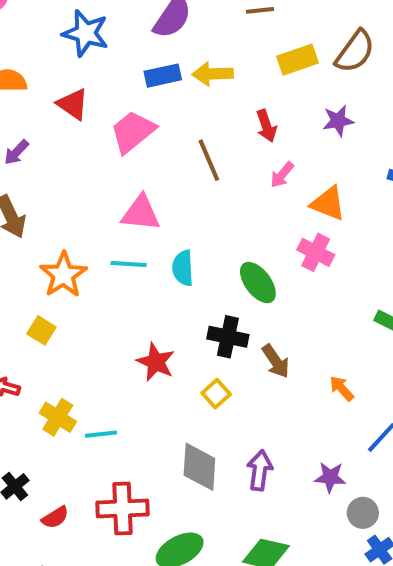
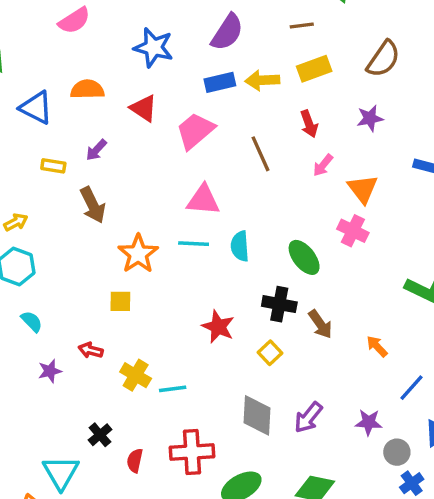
yellow rectangle: (298, 60) -> (314, 69), moved
orange triangle: (328, 203) -> (363, 189), turned 32
yellow square: (41, 330) -> (120, 301), turned -30
purple arrow: (260, 470) -> (308, 417), turned -148
red semicircle: (55, 517) -> (135, 461), turned 135

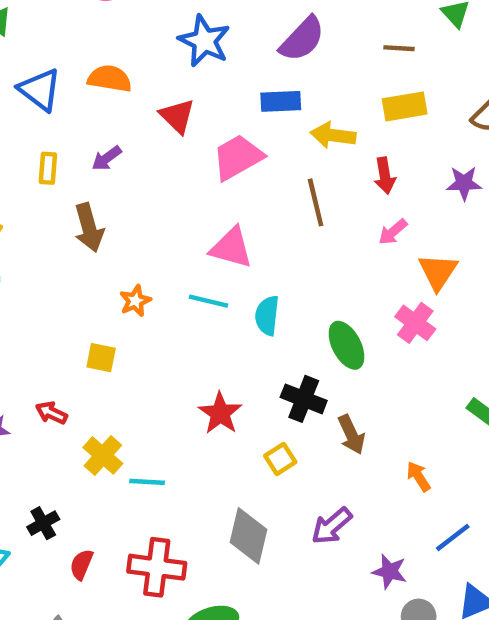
yellow arrow: (262, 80) -> (333, 135), moved
yellow rectangle: (53, 166) -> (48, 168), turned 75
orange star: (138, 254) -> (135, 301), size x0.6
purple arrow: (308, 417) -> (332, 526), moved

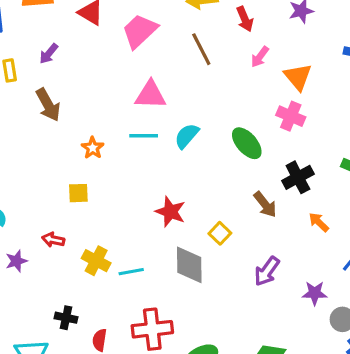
cyan semicircle: (267, 316) -> (187, 136), turned 48
black cross: (304, 399) -> (298, 177), moved, turned -36
black cross: (43, 523) -> (66, 318), turned -35
gray diamond: (249, 536) -> (189, 265), moved

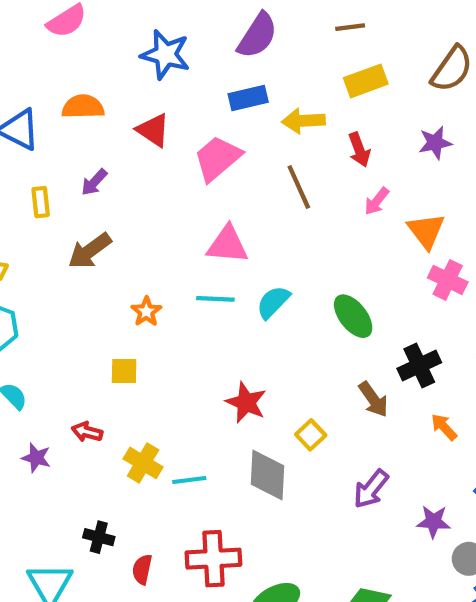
brown arrow: (48, 105) -> (90, 251), turned 80
pink cross: (291, 116) -> (448, 280), moved
purple star: (16, 261) -> (36, 458), turned 30

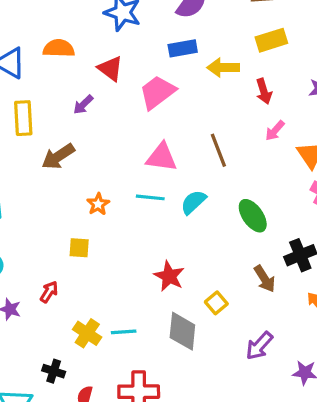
purple arrow: (94, 182) -> (83, 105), moved
brown line: (299, 187) -> (218, 150), moved
yellow rectangle: (41, 202) -> (23, 118), size x1.5
red arrow: (87, 432) -> (49, 292), turned 105
yellow cross: (143, 463) -> (87, 333), moved

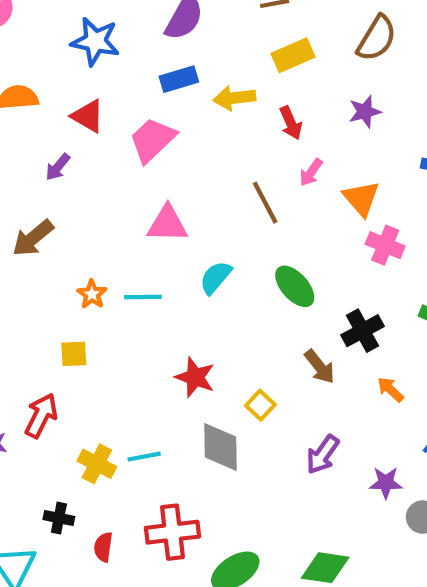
brown line: (218, 150) -> (265, 203), moved
cyan line: (150, 197) -> (143, 297), moved
red arrow: (49, 292) -> (41, 416), size x1.5

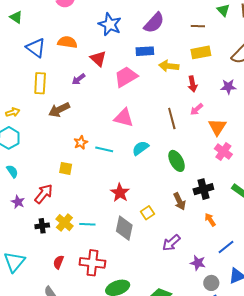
black cross: (59, 518) -> (42, 226), moved, turned -32

